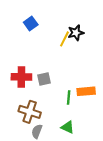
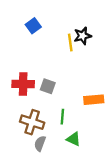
yellow line: (65, 39) -> (70, 43), turned -35
gray square: (44, 79) -> (48, 86), turned 32
green line: (69, 97) -> (62, 117), moved

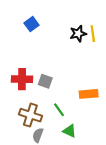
yellow line: (70, 43) -> (93, 34), moved
green line: (62, 117) -> (59, 110), turned -40

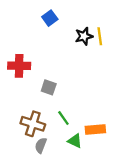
blue square: (32, 24) -> (50, 18), moved
red cross: (22, 79) -> (19, 66), moved
orange rectangle: (89, 94) -> (95, 129), moved

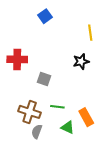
black star: (84, 36) -> (81, 61), moved
green line: (63, 118) -> (57, 107), turned -48
orange rectangle: (95, 129) -> (86, 117), turned 66

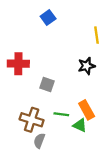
orange rectangle: (86, 117) -> (87, 110), moved
green triangle: (68, 127) -> (80, 125), moved

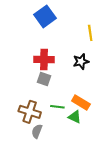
blue square: (48, 17) -> (45, 16), size x1.5
red cross: (18, 64) -> (44, 59), moved
orange rectangle: (87, 110) -> (81, 103), turned -30

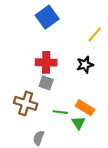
yellow line: (90, 33) -> (95, 34), turned 49
brown cross: (30, 112) -> (26, 103), moved
green triangle: (75, 117) -> (78, 123), turned 32

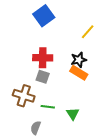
orange rectangle: (85, 108) -> (79, 73), moved
green line: (60, 112) -> (48, 107), moved

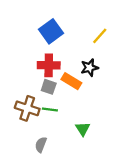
blue square: (44, 16) -> (51, 31), moved
orange rectangle: (79, 73) -> (71, 81), moved
green line: (48, 107) -> (50, 110), moved

